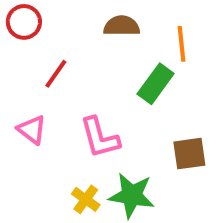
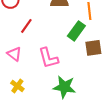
brown square: (189, 154) -> (93, 48), moved
yellow cross: (86, 199) -> (17, 86), moved

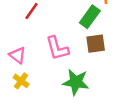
brown square: (93, 48) -> (96, 44), moved
pink triangle: (14, 54) -> (18, 55), moved

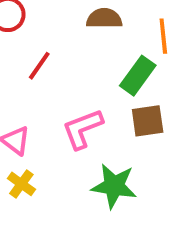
pink L-shape: (57, 48) -> (83, 129), turned 84

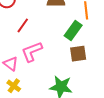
pink L-shape: (83, 129) -> (32, 52), moved

